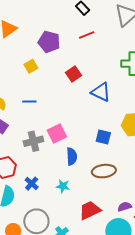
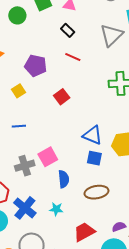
red line: (87, 35) -> (73, 57), turned 49
blue triangle: (101, 92) -> (93, 135), moved
blue cross: (32, 184) -> (25, 208), size x1.6

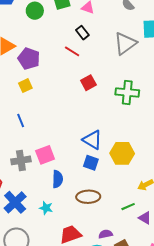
red line: (73, 57) -> (72, 51), moved
purple pentagon: (36, 66) -> (29, 59), moved
red square: (62, 97) -> (88, 83), moved
blue line: (19, 126) -> (21, 120), turned 64

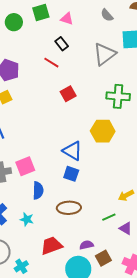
green cross: (127, 92) -> (118, 96), moved
yellow hexagon: (122, 153) -> (103, 131), moved

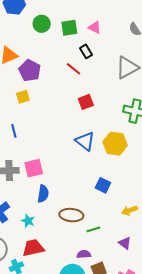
green square: (41, 12) -> (69, 28), moved
blue triangle: (72, 151) -> (85, 141), moved
blue square: (71, 174) -> (103, 185), moved
green line: (109, 217) -> (93, 229), moved
red trapezoid: (51, 246) -> (33, 248), moved

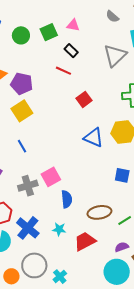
yellow square: (23, 97) -> (22, 111), size x1.5
red trapezoid: (33, 248) -> (85, 241), moved

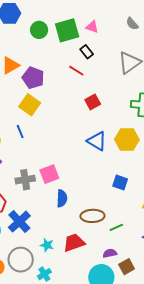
green square: (49, 32) -> (67, 30), size x1.4
yellow square: (22, 111) -> (30, 105), turned -30
blue line: (22, 146) -> (20, 132), moved
cyan star: (59, 229) -> (47, 245), moved

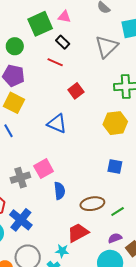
green circle: (39, 30) -> (15, 46), moved
blue triangle: (97, 141) -> (57, 124), moved
cyan star: (47, 245) -> (62, 251), moved

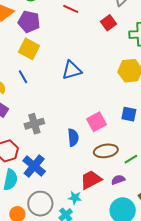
red square: (76, 91) -> (109, 23), moved
blue triangle: (57, 124) -> (72, 70), turned -40
pink square: (44, 169) -> (97, 122), moved
purple semicircle: (115, 238) -> (118, 180), moved

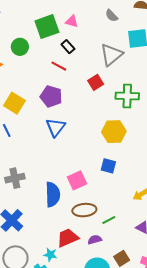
purple pentagon: (29, 22) -> (51, 96), moved
blue triangle: (72, 70) -> (56, 127), turned -40
blue square: (129, 114) -> (108, 166), moved
blue semicircle: (73, 137) -> (53, 194), size x1.4

